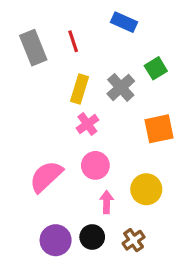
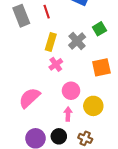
pink circle: (95, 165) -> (71, 91), moved
brown cross: (134, 240) -> (85, 138), turned -32

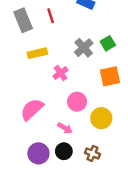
green square: (99, 29) -> (108, 43), moved
yellow rectangle: (51, 42) -> (37, 53), moved, turned 60
pink arrow: (68, 114) -> (65, 128), moved, turned 120

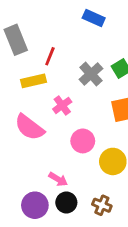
red line: (51, 16) -> (50, 56), moved, turned 40
pink semicircle: (32, 109) -> (29, 127), moved, turned -100
pink arrow: (65, 128) -> (58, 179), moved

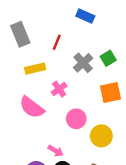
red line: (50, 56) -> (57, 42), moved

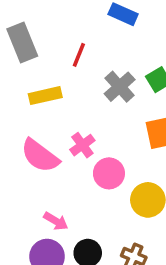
pink cross: (59, 89) -> (82, 145), moved
pink arrow: (56, 151) -> (56, 221), moved

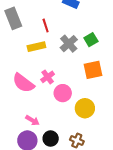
red line: (79, 55) -> (46, 25), turned -40
yellow rectangle: (45, 96) -> (36, 47), moved

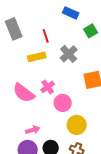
green square: (91, 40) -> (91, 31), moved
yellow circle: (85, 108) -> (77, 125), moved
pink arrow: (32, 120) -> (33, 130), turned -48

